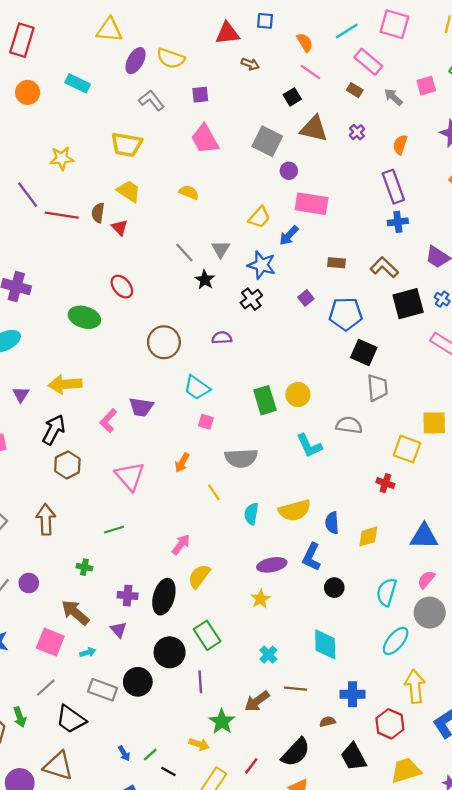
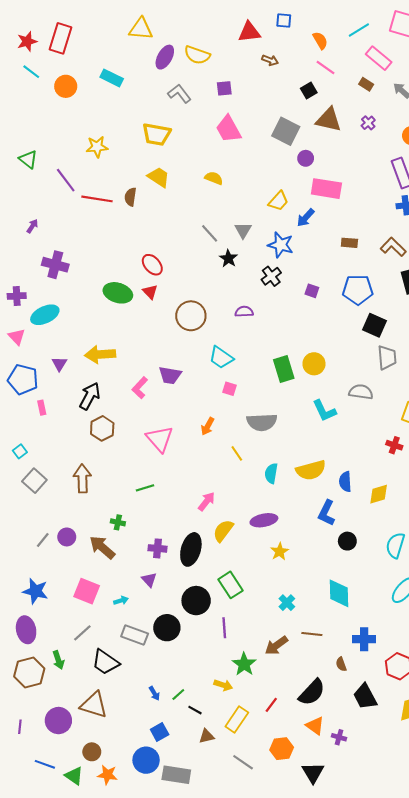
red triangle: (120, 228) -> (150, 292), moved
purple square: (306, 298) -> (312, 291), moved, turned -32
purple ellipse: (272, 565) -> (264, 520), moved
brown arrow: (75, 613) -> (102, 547), moved
brown semicircle: (327, 722) -> (341, 664), turned -96

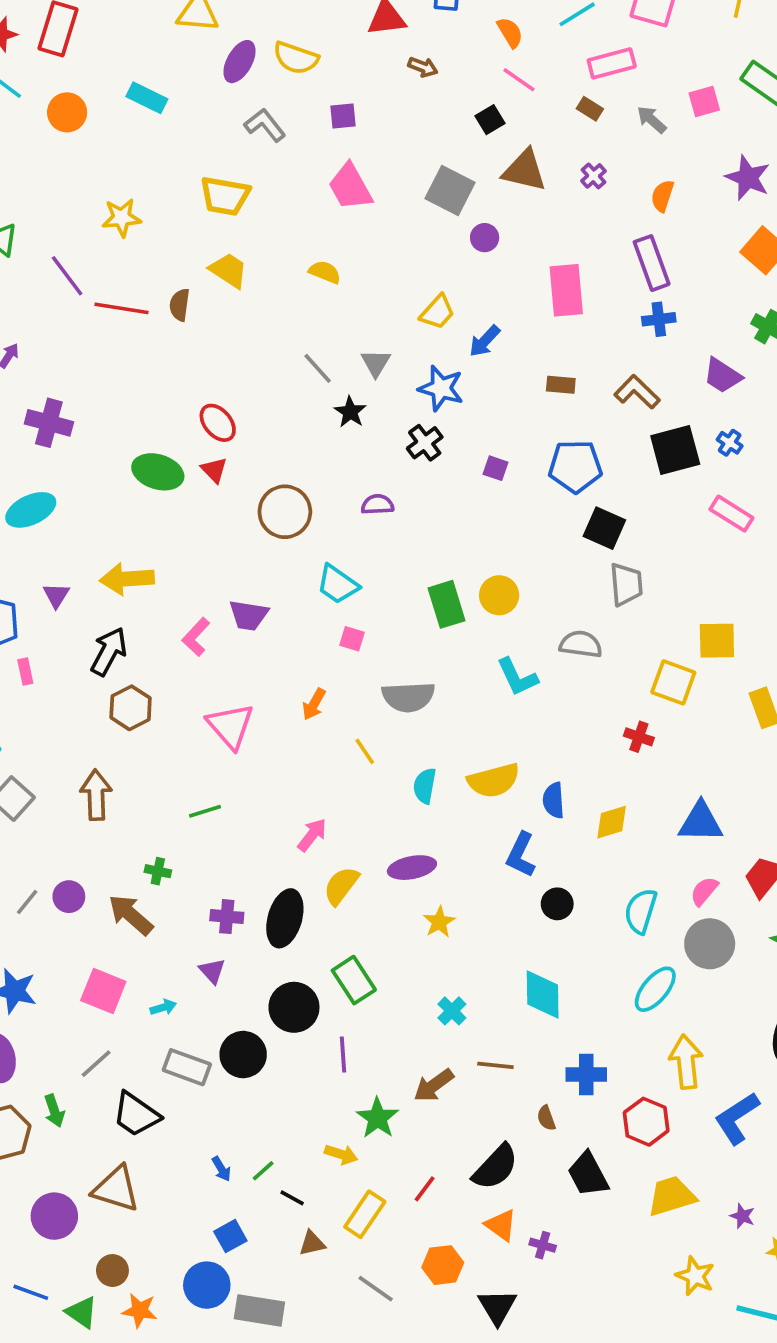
pink rectangle: (379, 58) -> (612, 63), turned -55
pink rectangle: (326, 189) -> (566, 290), moved, turned 76

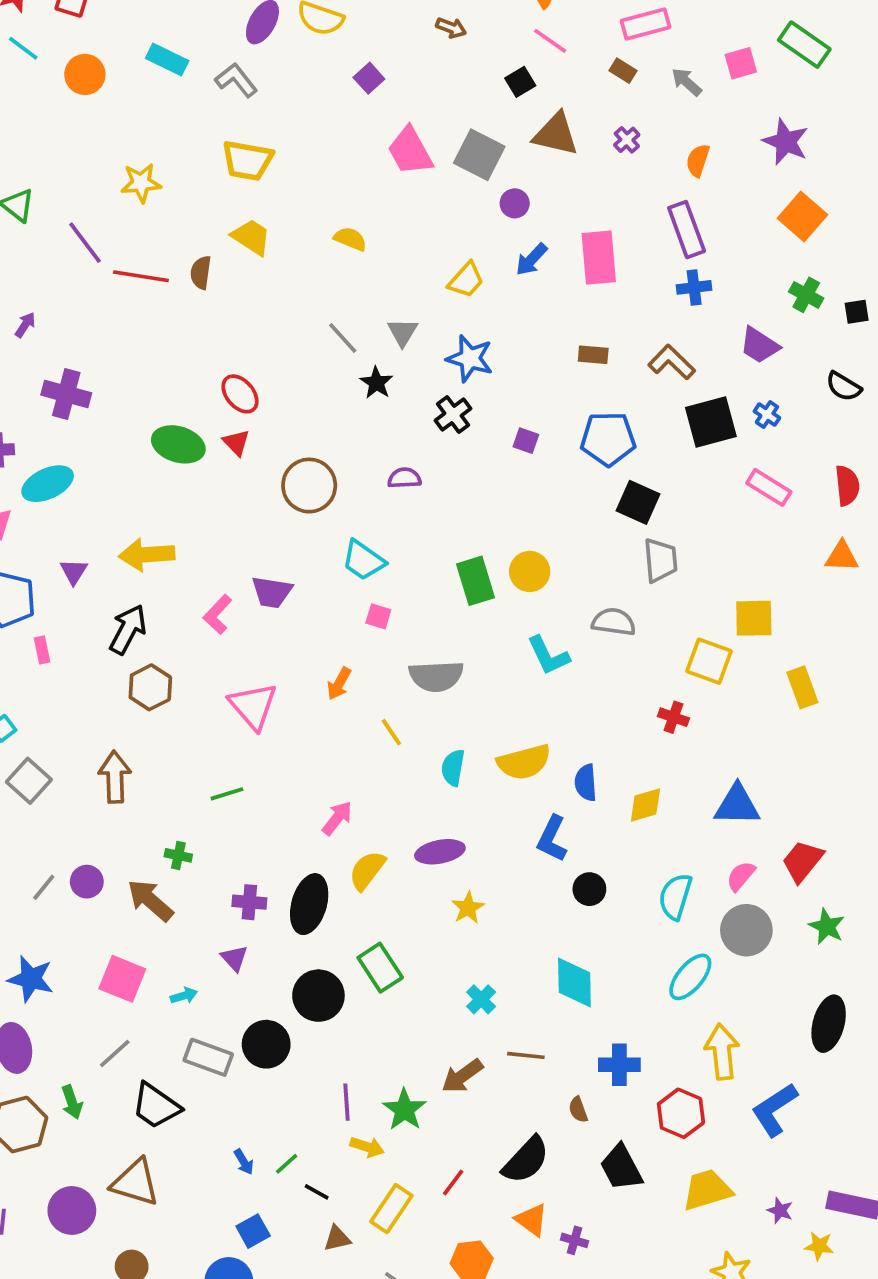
purple square: (343, 116) -> (369, 78), turned -36
gray L-shape: (265, 125) -> (236, 80), moved
pink trapezoid: (350, 187) -> (410, 151), moved
blue arrow: (485, 341) -> (531, 259), moved
purple line: (343, 1055) -> (347, 1102), moved

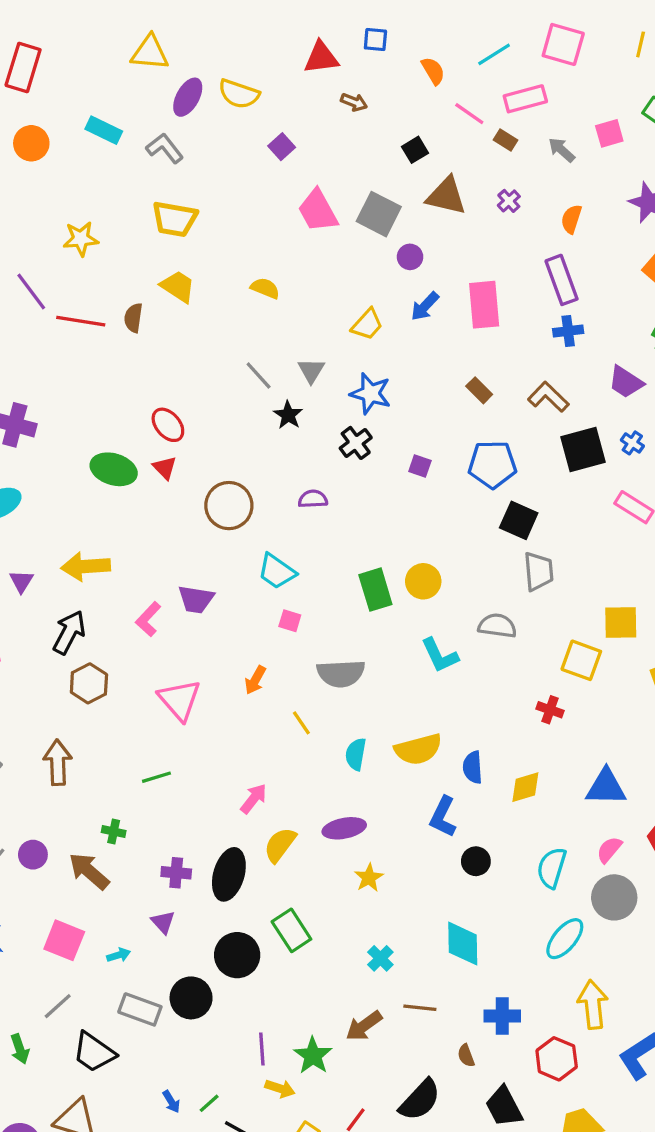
pink line: (550, 41) -> (469, 114), moved
brown rectangle: (593, 355) -> (479, 390), turned 40

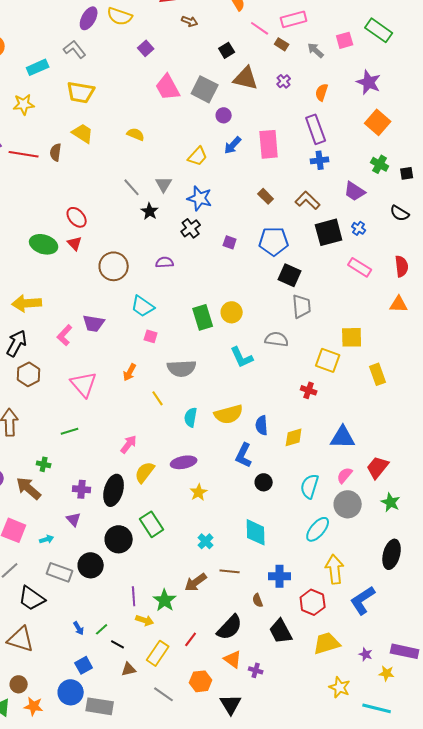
cyan rectangle: (104, 130) -> (38, 67), moved, turned -50

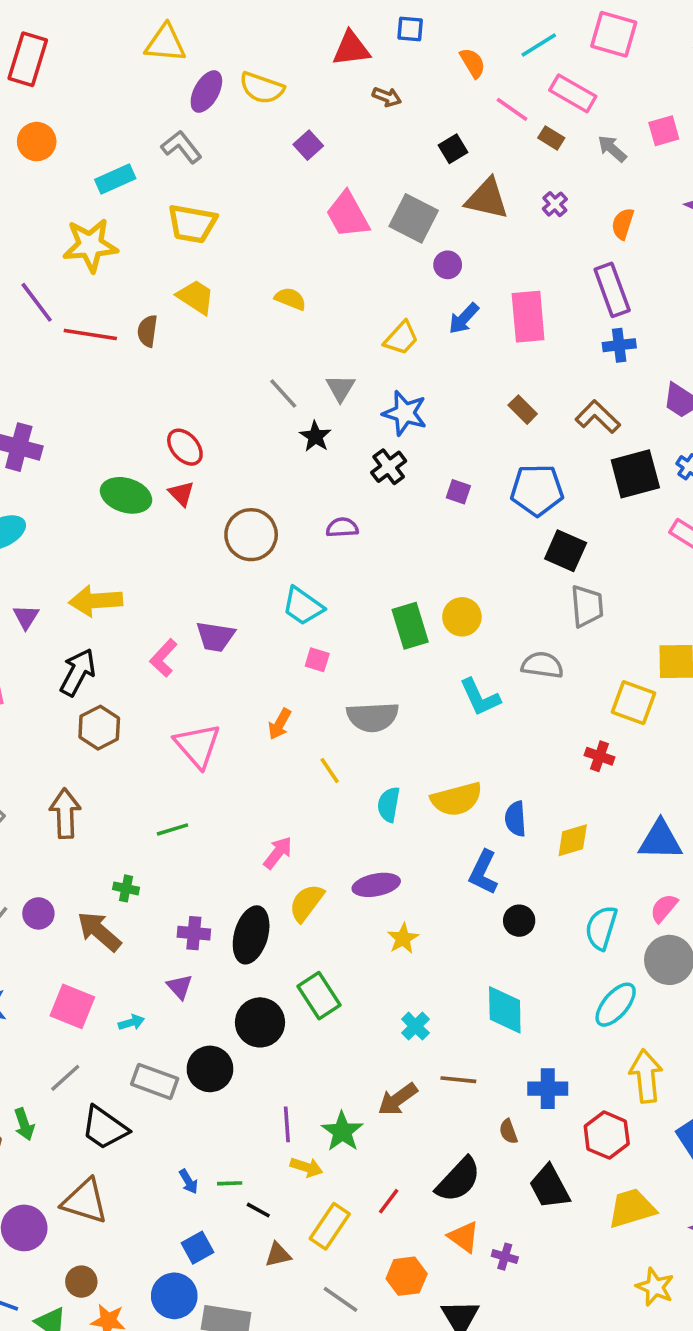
pink rectangle: (294, 19) -> (573, 93), turned 45
yellow star: (24, 104) -> (90, 245), size x1.4
green line: (102, 629) -> (230, 1183), turned 40

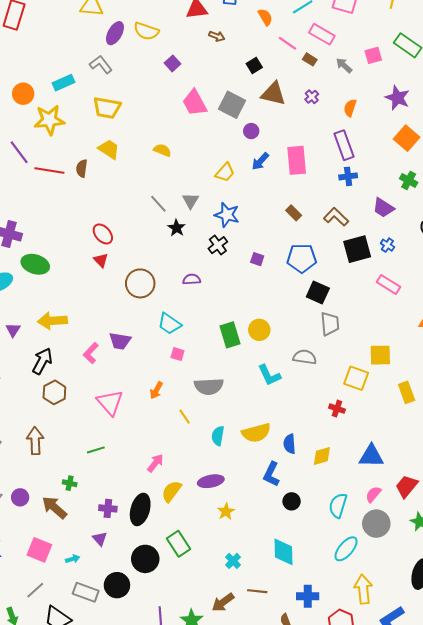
orange circle: (37, 142) -> (23, 94), moved
green ellipse: (126, 495) -> (35, 264), moved

